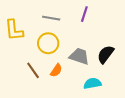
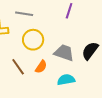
gray line: (51, 18) -> (24, 14), moved
cyan semicircle: (92, 83) -> (66, 80), moved

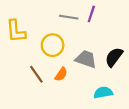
gray line: (24, 14) -> (69, 17), moved
cyan semicircle: (66, 80) -> (103, 93), moved

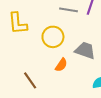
brown line: (36, 74) -> (30, 80), moved

